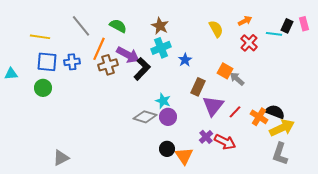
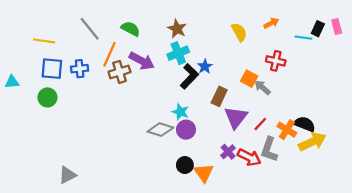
red cross: (249, 43) -> (276, 61), moved, turned -30
black L-shape: (142, 69) -> (189, 76), moved
gray L-shape: (280, 154) -> (269, 150), moved

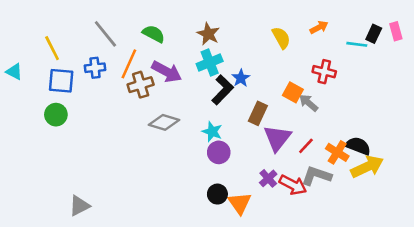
yellow line: (44, 41) -> (52, 48), turned 55
blue cross: (80, 69) -> (95, 68), moved
cyan triangle: (12, 82) -> (14, 72), moved, turned 32
gray diamond: (160, 130) -> (164, 122), moved
gray L-shape: (269, 150) -> (316, 176), turned 90

